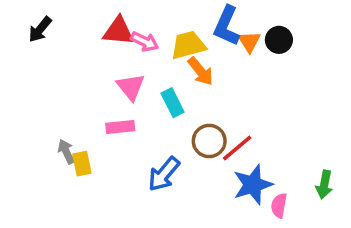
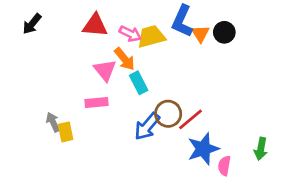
pink arrow: (145, 42) -> (130, 34), moved
orange arrow: (200, 71) -> (125, 59), moved
blue arrow: (164, 174) -> (147, 126), moved

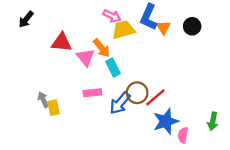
red triangle: (95, 25) -> (62, 42), moved
black circle: (224, 32) -> (192, 26), moved
pink arrow: (130, 34) -> (112, 16), moved
pink rectangle: (97, 103) -> (92, 93), moved

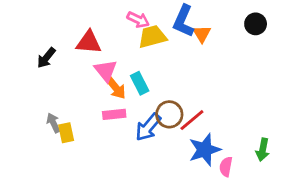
black arrow: (26, 19) -> (46, 58), moved
black circle: (192, 26) -> (256, 24), moved
red triangle: (62, 42) -> (89, 42), moved
orange arrow: (102, 48) -> (116, 88), moved

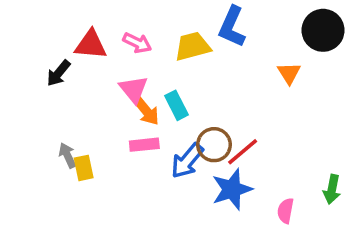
pink arrow: (138, 20) -> (137, 43), moved
black circle: (256, 24) -> (323, 30), size x1.5
orange triangle: (202, 34) -> (289, 73), moved
red triangle: (89, 42) -> (91, 45), moved
blue star: (205, 150) -> (232, 189), moved

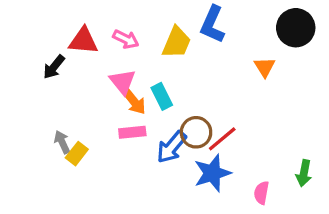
yellow trapezoid: (193, 46) -> (176, 42), turned 128
yellow rectangle: (84, 168) -> (77, 154), turned 50

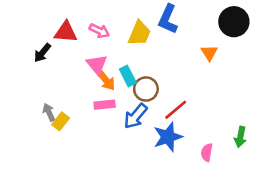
brown circle: (196, 132) -> (146, 89), moved

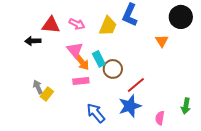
black arrow: (42, 53) -> (33, 41), turned 49
blue arrow: (136, 116) -> (96, 113), moved, turned 100

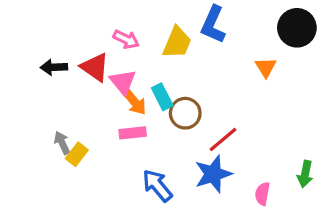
red triangle: (51, 25) -> (95, 67), moved, turned 30

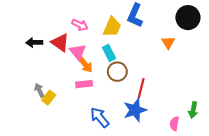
cyan rectangle: (162, 97) -> (109, 53), moved
red line: (223, 140) -> (141, 88), turned -36
pink semicircle: (262, 194) -> (174, 124), moved

